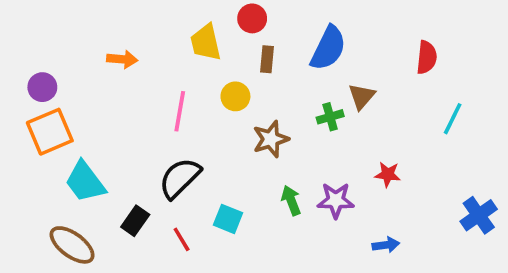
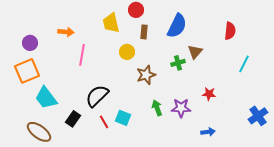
purple circle: (42, 87) -> (30, 43), moved
pink line: (180, 111) -> (82, 55), moved
red line: (182, 239) -> (104, 122), moved

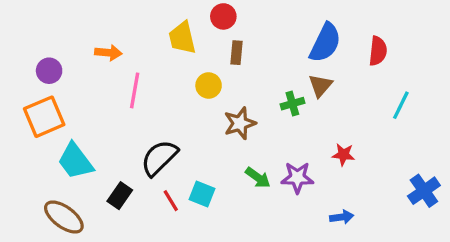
blue semicircle: (177, 26) -> (325, 43), moved
green arrow: (157, 108) -> (258, 178), turned 147

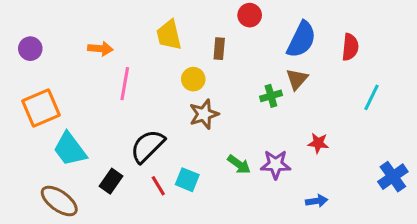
red circle: (223, 16) -> (250, 15), moved
purple circle: (49, 71) -> (30, 49), moved
brown star: (240, 123) -> (204, 114), moved

